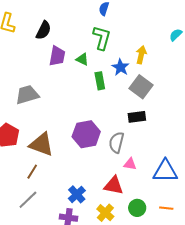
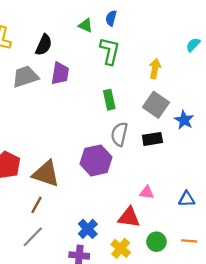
green triangle: (82, 59) -> (85, 25), moved
blue star: (121, 67) -> (184, 120), moved
gray trapezoid: (27, 95) -> (25, 77), moved
gray semicircle: (116, 142) -> (119, 134), moved
blue triangle: (165, 171) -> (187, 199), size x0.6

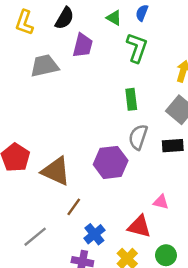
black semicircle: (44, 45) -> (64, 18), moved
purple trapezoid: (60, 73) -> (83, 45), moved
brown line: (36, 205) -> (74, 207), moved

